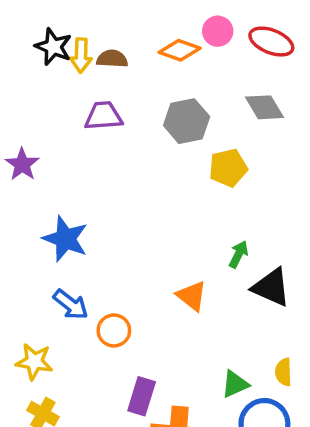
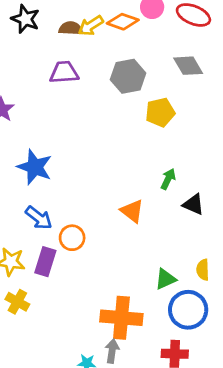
yellow arrow: (81, 55) -> (91, 26), moved, turned 55
black triangle: (271, 287) -> (193, 204), size x0.7
purple rectangle: (142, 396) -> (45, 262), moved

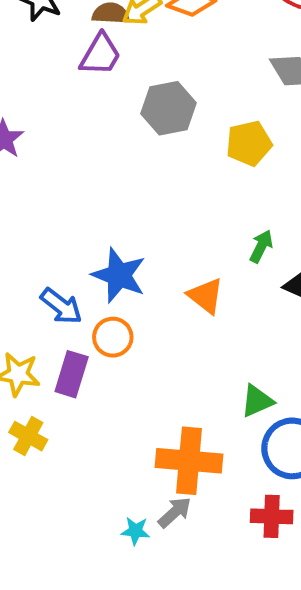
purple trapezoid: (64, 72) -> (100, 55), moved, turned 124
gray hexagon: (128, 76) -> (168, 108), moved
blue star: (35, 167) -> (119, 275), moved
gray arrow: (112, 351) -> (175, 512), turned 40

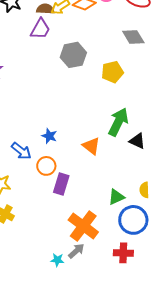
green arrow: (261, 246) -> (118, 122), size x1.8
blue star: (119, 275) -> (49, 136), size x0.6
purple rectangle: (72, 374) -> (61, 184), moved
orange cross: (189, 461) -> (83, 226), turned 32

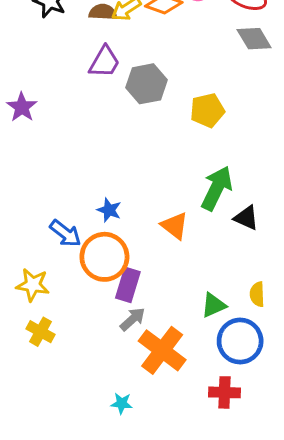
purple trapezoid: (40, 29) -> (104, 62), moved
gray diamond: (133, 37) -> (254, 39), moved
orange circle: (46, 166) -> (104, 257), size x1.6
gray arrow: (76, 251) -> (133, 319), moved

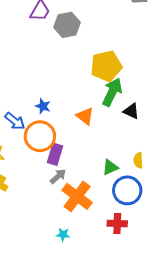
yellow pentagon: (207, 110) -> (106, 66), moved, size x1.4
cyan star: (122, 403) -> (63, 235), moved

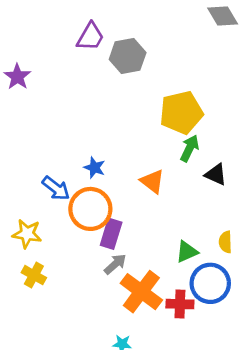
green arrow: (112, 92) -> (190, 148), size x0.7
red cross: (117, 224) -> (180, 304), moved

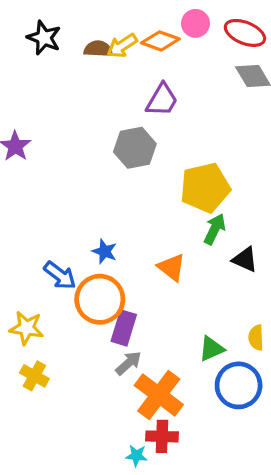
purple trapezoid: (90, 37) -> (162, 100), moved
gray hexagon: (128, 56) -> (135, 148), moved
red cross: (180, 304) -> (162, 436), moved

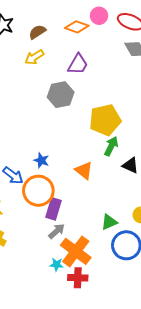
yellow arrow: (122, 46) -> (34, 57), moved
brown semicircle: (98, 49) -> (37, 32), turned -36
cyan star: (136, 456) -> (57, 265), moved

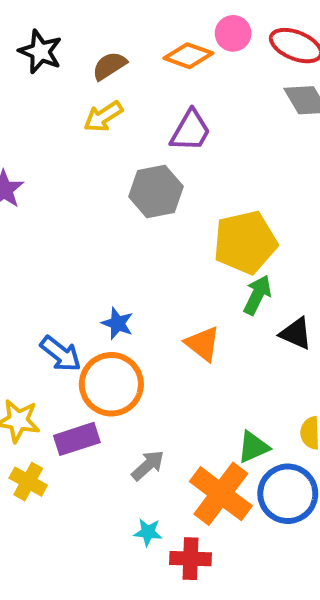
purple rectangle: (54, 209) -> (77, 439), moved, turned 55
orange cross: (76, 251) -> (221, 494), moved

